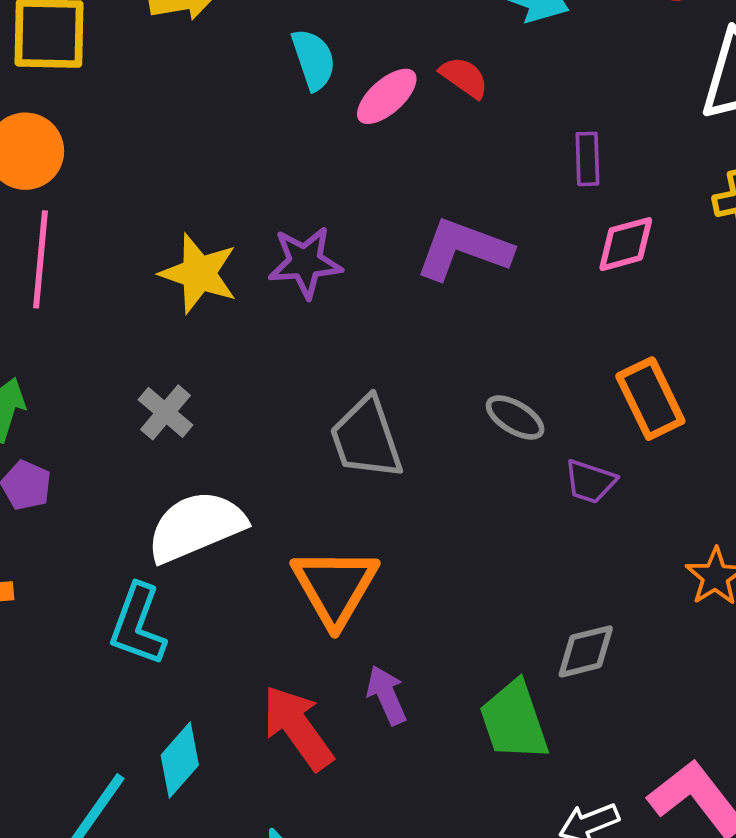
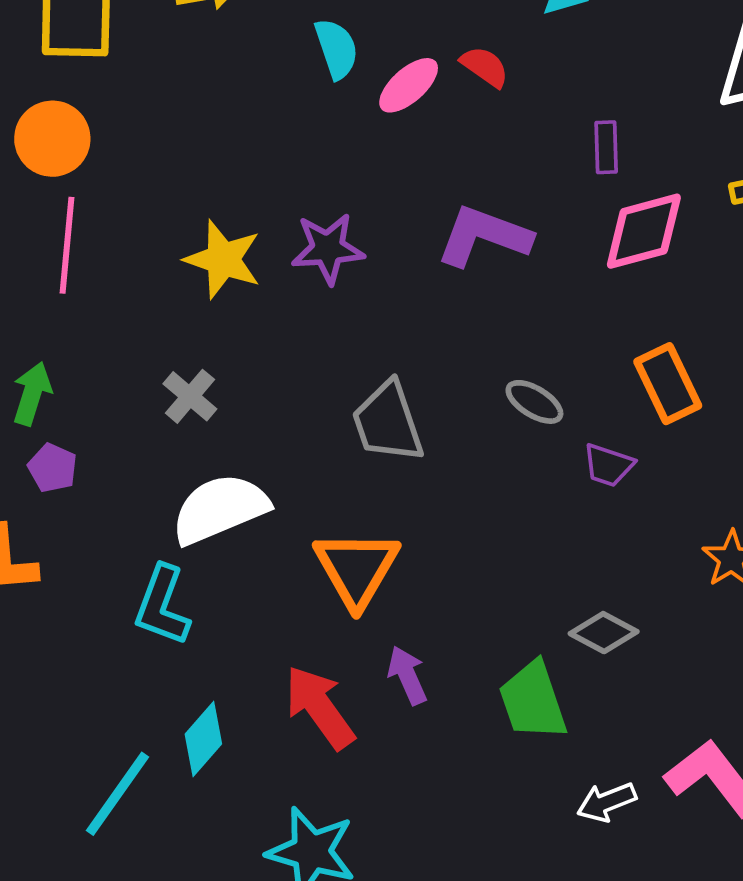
pink diamond: (626, 244) -> (644, 231), size x1.4
gray diamond: (586, 651) -> (604, 633), turned 42

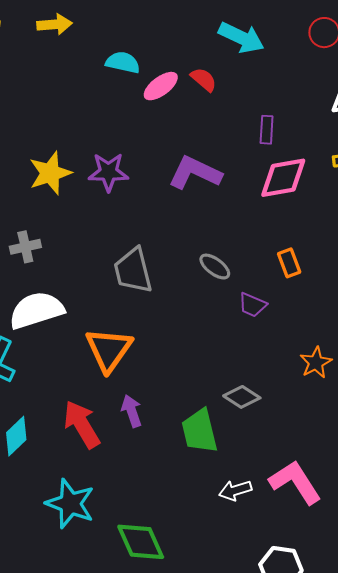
cyan semicircle: (336, 49) -> (123, 62), turned -64
yellow star: (223, 259) -> (50, 173), turned 30
orange rectangle: (668, 384) -> (289, 263), size x0.7
gray cross: (190, 396) -> (25, 247), turned 32

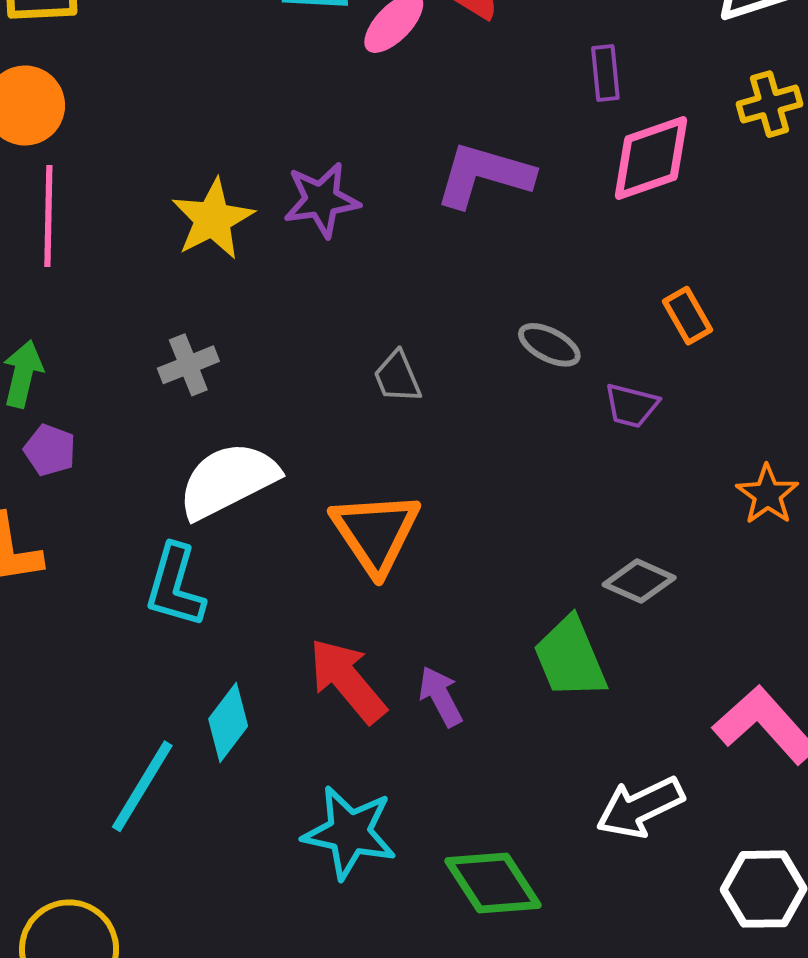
gray trapezoid: (133, 271) -> (397, 377), size x0.6
purple arrow: (132, 411) -> (441, 696), moved
white arrow: (235, 490) -> (640, 807), moved, size x1.4

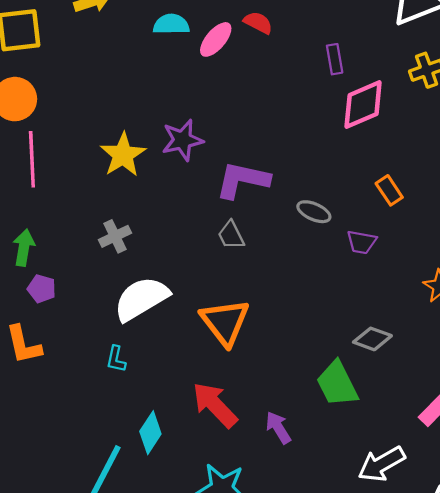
purple L-shape: (484, 175) -> (243, 180), moved
cyan L-shape: (175, 586) -> (116, 359), size x0.6
purple arrow: (441, 696) -> (278, 428), moved

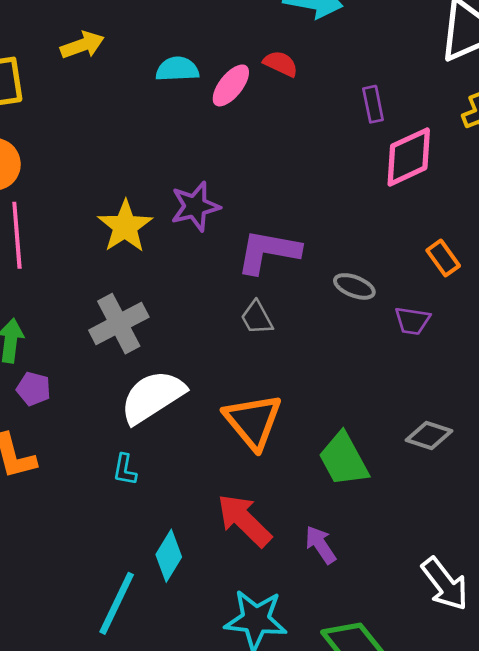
gray cross: (115, 236) -> (119, 324), size x1.5
green trapezoid: (337, 384) -> (344, 459), moved
white arrow: (381, 464) -> (445, 584), turned -96

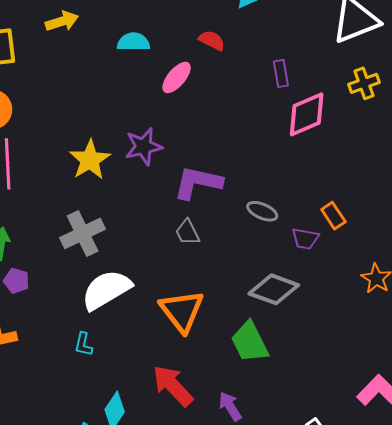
pink ellipse: (231, 85) -> (177, 77), moved
orange rectangle: (443, 258) -> (333, 216), moved
gray diamond: (429, 436) -> (274, 289), moved, size x1.4

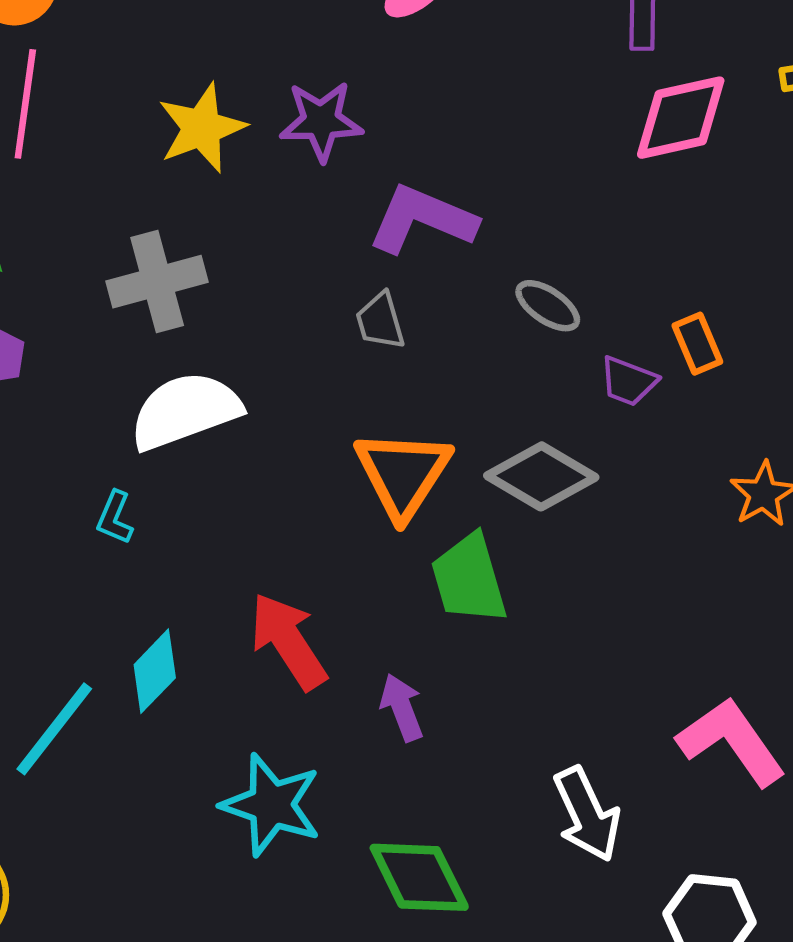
orange triangle: (182, 311) -> (403, 474), moved

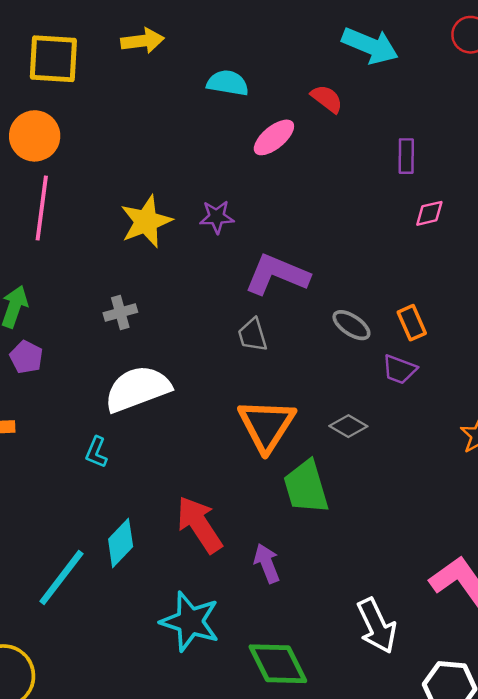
pink diamond: (681, 118) -> (429, 213), size x0.5
purple star: (321, 121) -> (217, 217), size x0.7
gray cross: (157, 282) -> (120, 312), size x0.6
orange rectangle: (697, 344) -> (412, 323), moved
gray diamond: (541, 476) -> (348, 426), size x0.6

